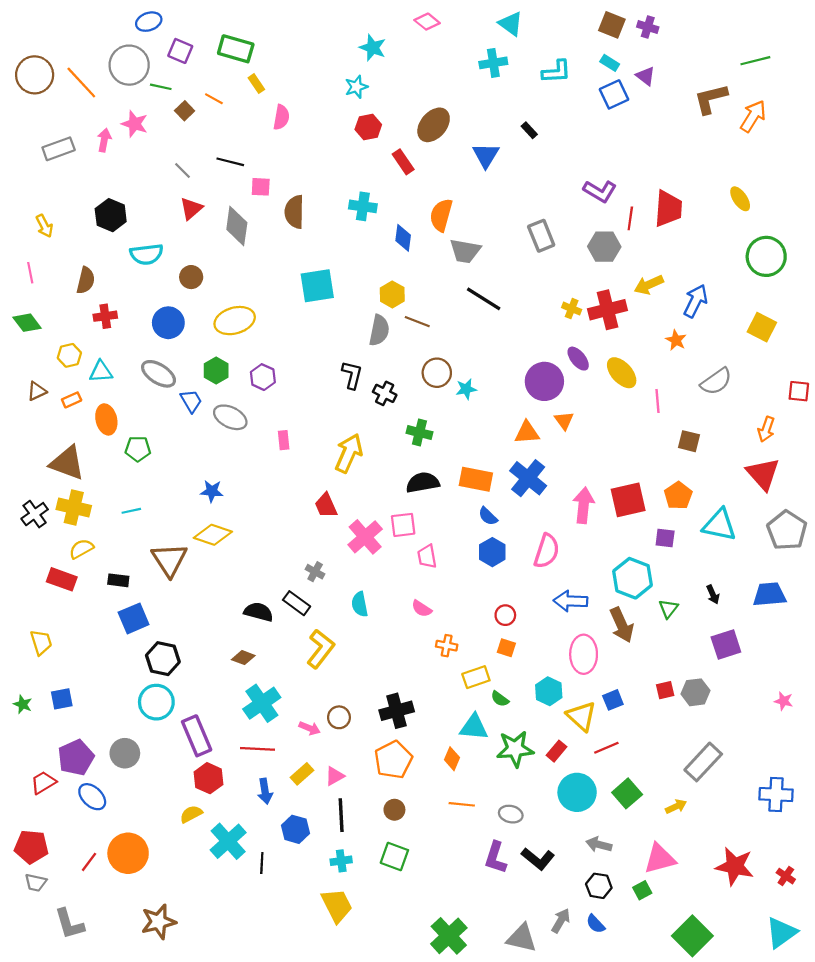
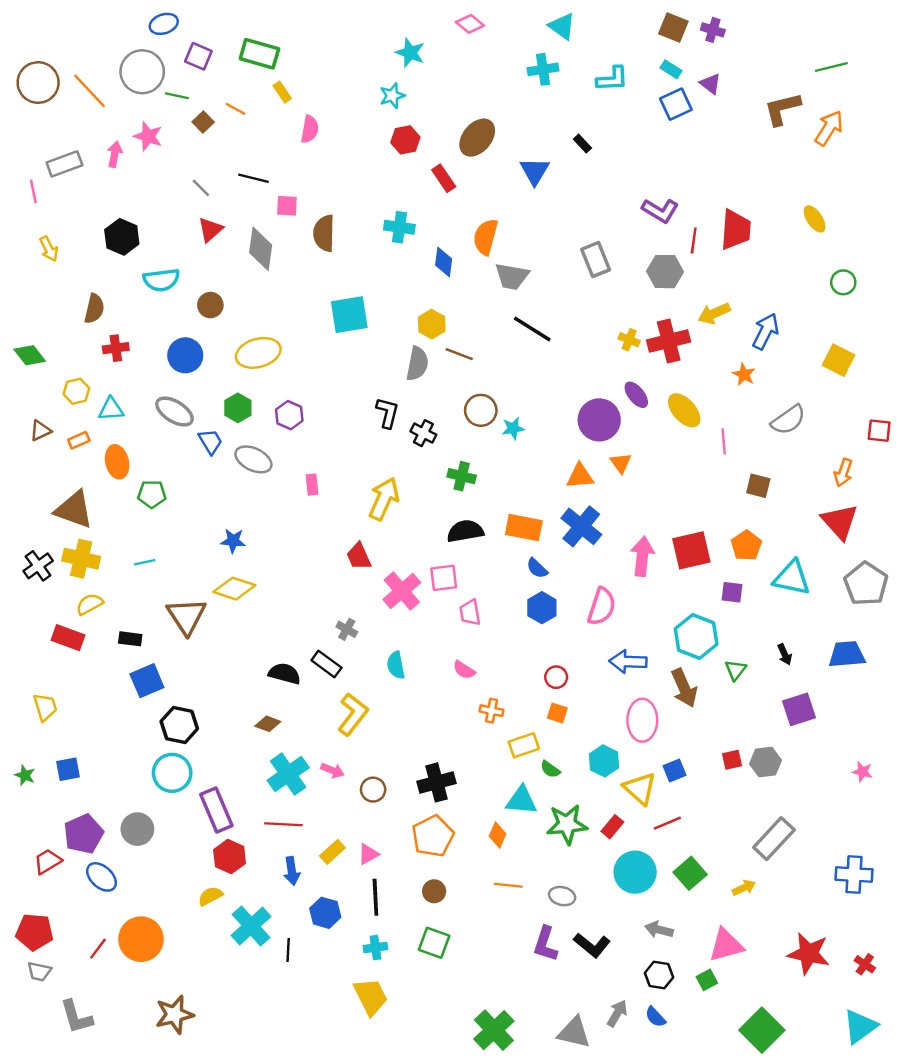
green circle: (766, 256) -> (843, 282), size x0.6
pink line: (30, 273) -> (33, 191), moved
pink arrow: (310, 728) -> (332, 770), moved

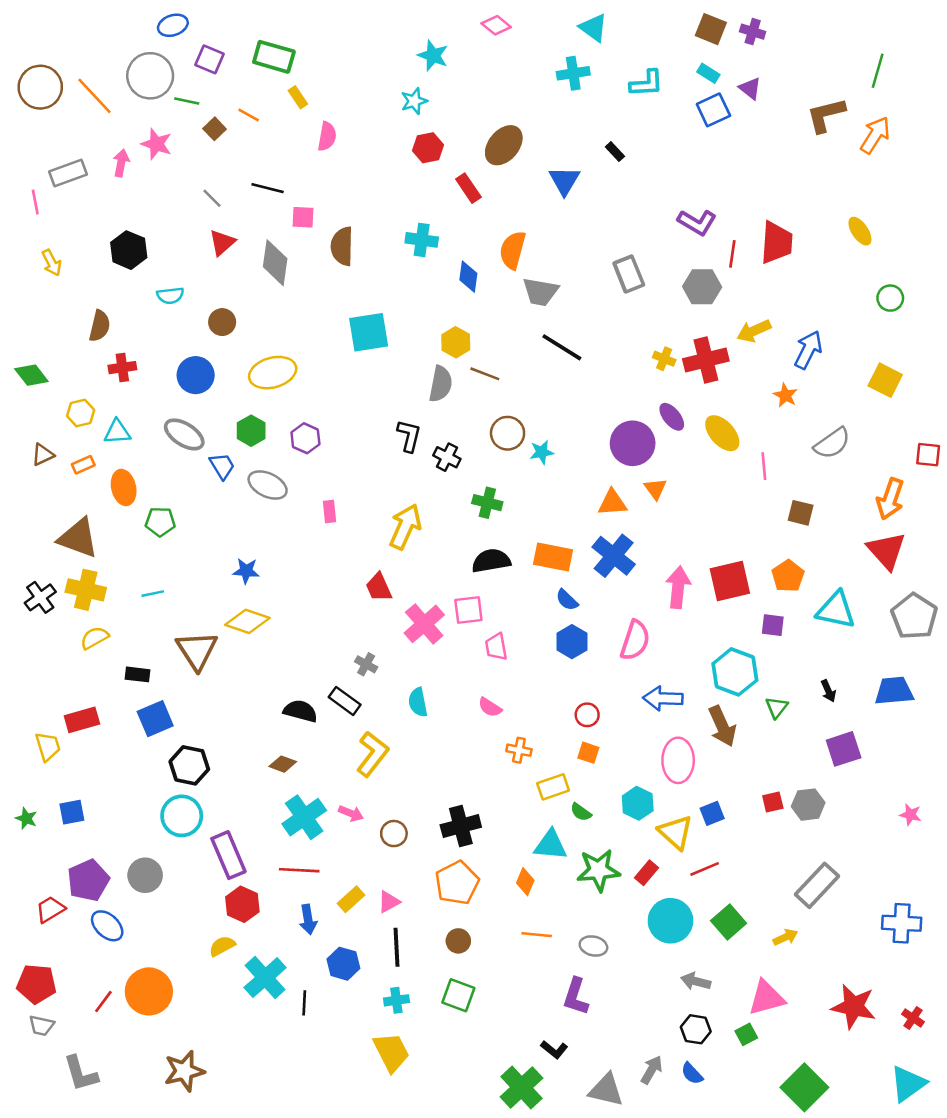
green line: (831, 67) -> (878, 71), turned -60
cyan semicircle: (161, 280) -> (170, 296), size x0.7
orange arrow: (843, 473) -> (890, 499), size x1.4
red rectangle: (68, 638) -> (82, 720), moved, turned -36
black L-shape: (592, 945) -> (554, 1050), moved, size x0.7

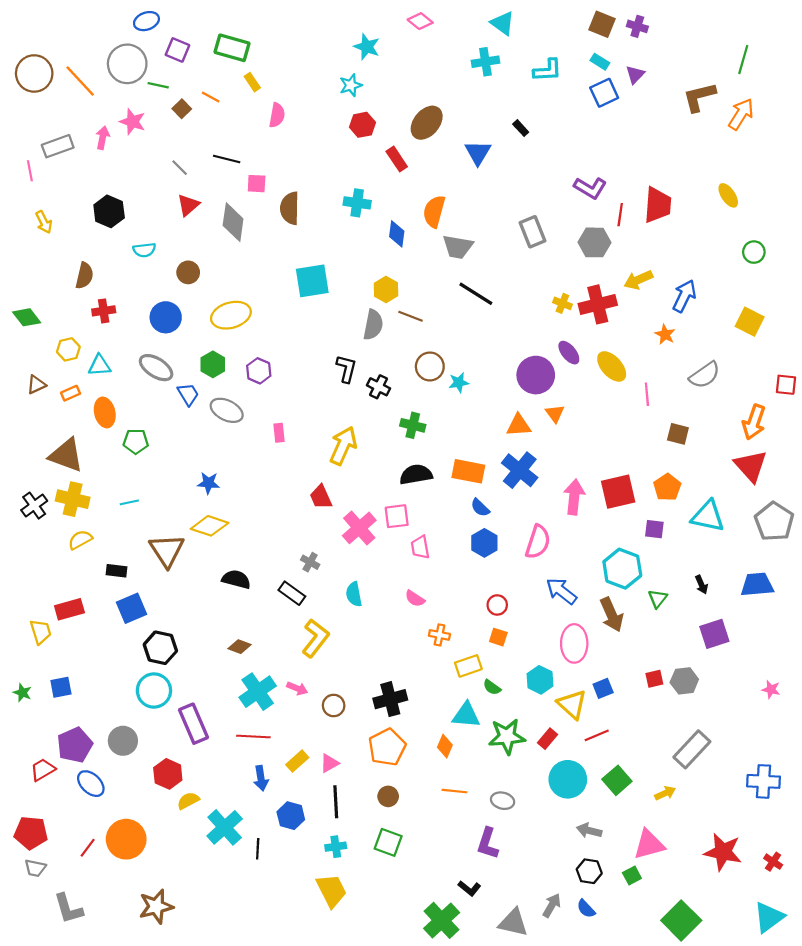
purple triangle: (750, 88) -> (635, 75), turned 36
blue arrow: (663, 698) -> (561, 591), turned 36
black semicircle: (300, 711) -> (236, 579), moved
red hexagon: (242, 904) -> (168, 774), moved

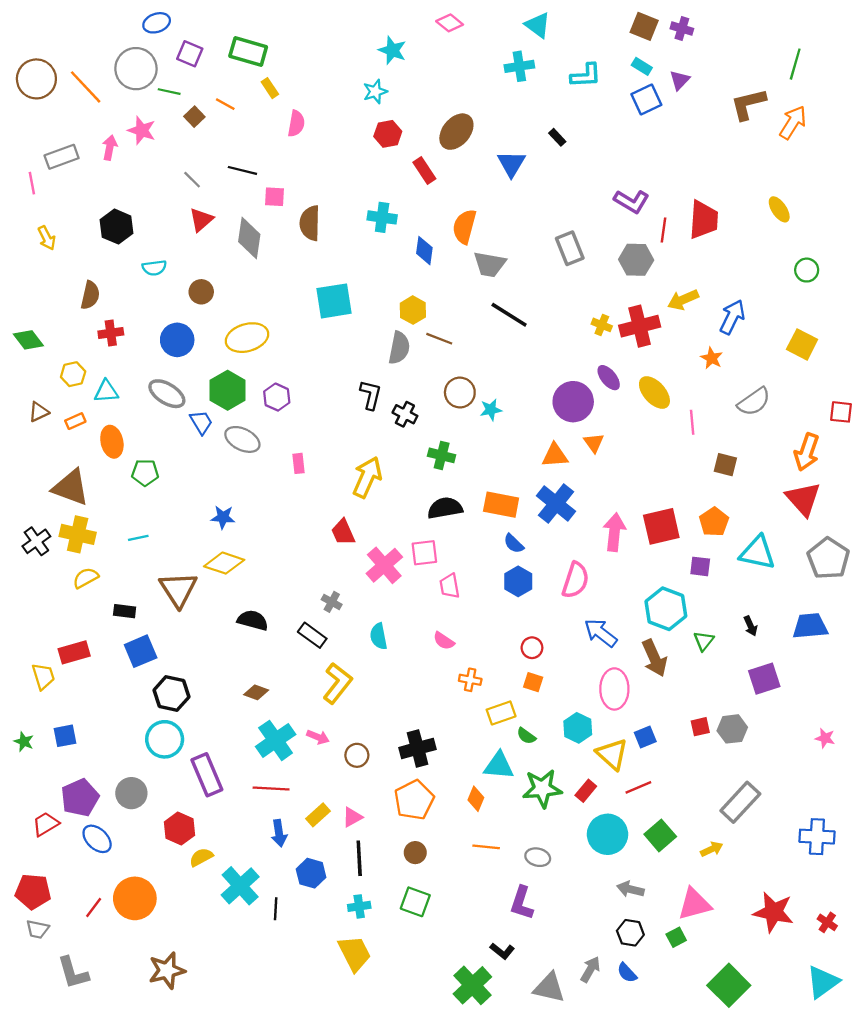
green hexagon: (213, 364) -> (228, 390), size x1.4

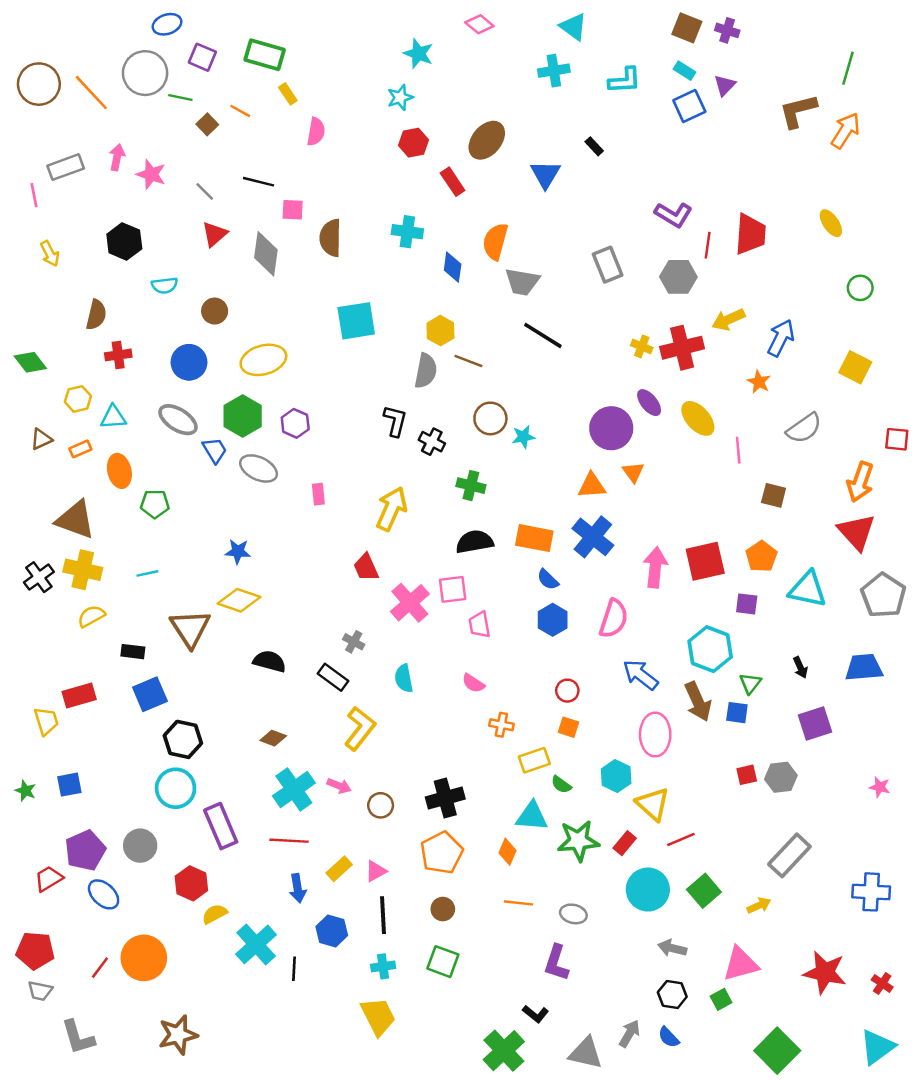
pink star: (142, 130) -> (151, 174), moved
blue square: (645, 737) -> (737, 713), moved, turned 30

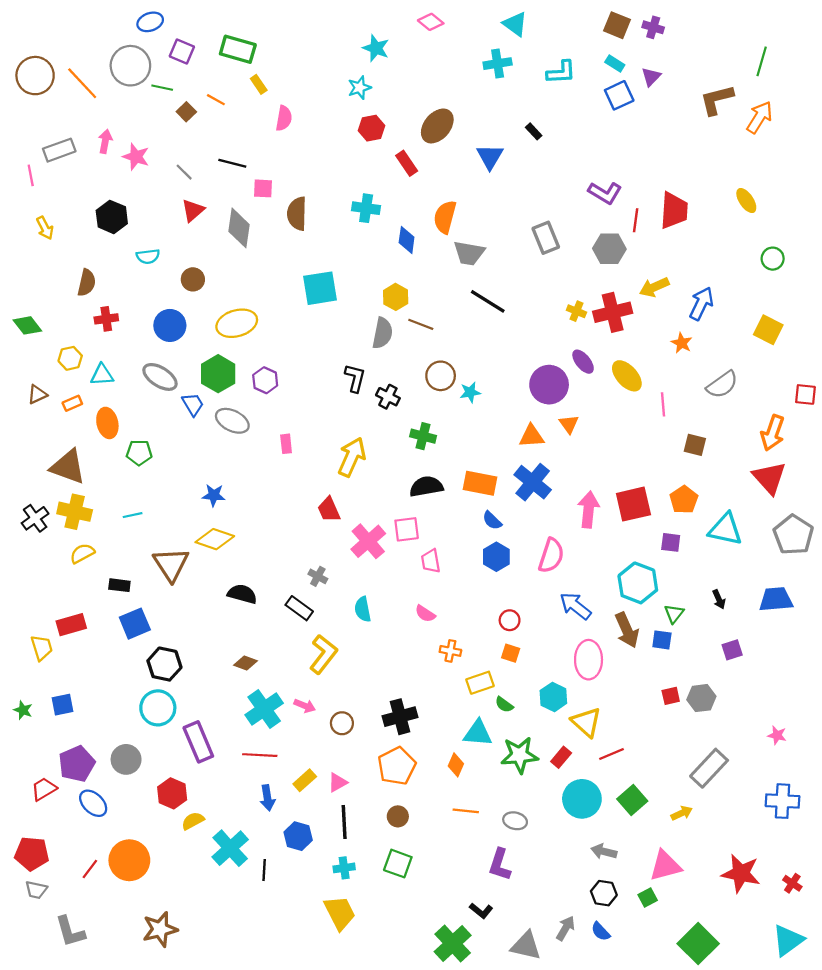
purple square: (815, 724) -> (732, 650), size x0.7
pink star: (880, 787) -> (777, 735), moved

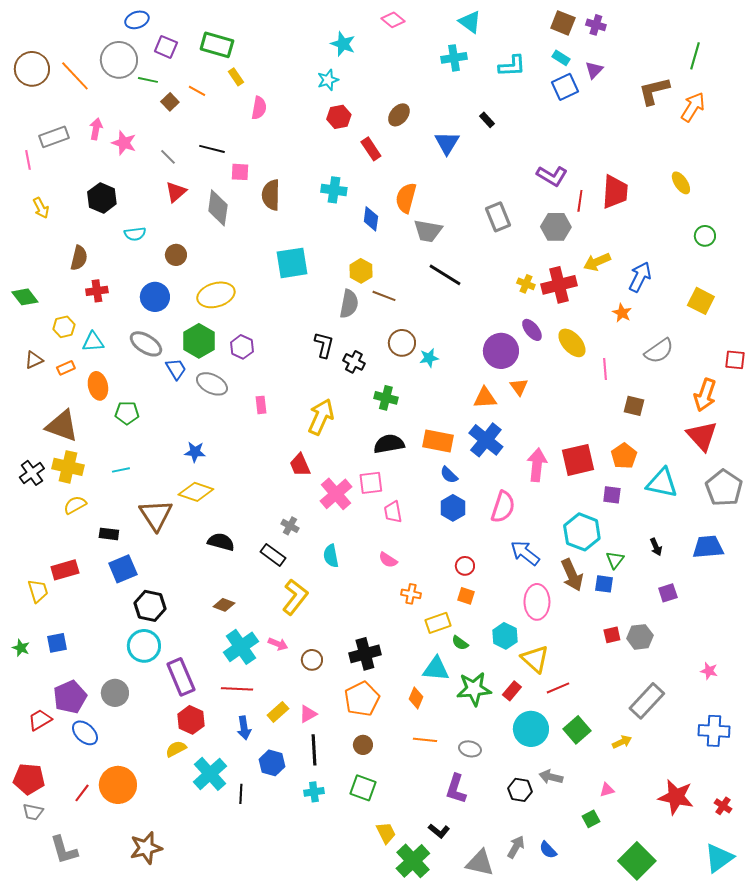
brown ellipse: (437, 126) -> (399, 115), size x0.7
red hexagon: (172, 793) -> (191, 720), moved
pink triangle: (665, 866) -> (607, 790), size x0.5
black hexagon: (604, 893) -> (520, 790), moved
yellow trapezoid: (340, 913) -> (386, 833), moved, size x0.7

